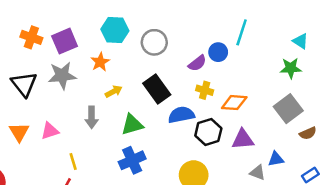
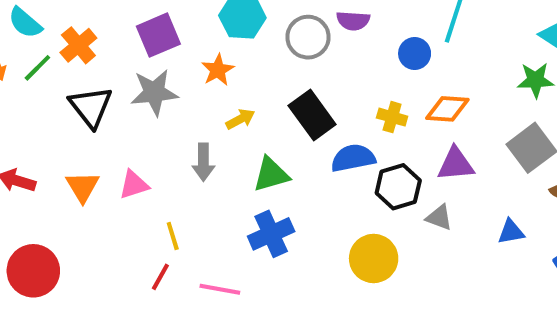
orange cross: (31, 37) -> (78, 45), moved, turned 30
purple semicircle: (197, 63) -> (353, 21), moved, turned 42
orange diamond: (234, 103) -> (447, 109), moved
purple triangle: (243, 139) -> (456, 164), moved
gray triangle: (258, 173) -> (439, 217), moved

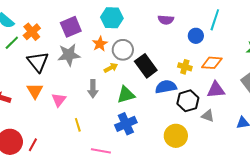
gray circle: (308, 37) -> (123, 50), moved
pink triangle: (134, 185) -> (59, 100), turned -35
orange triangle: (83, 187) -> (35, 91), moved
red line: (160, 277) -> (33, 145), moved

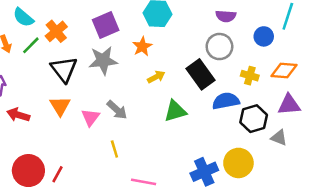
gray circle: (123, 50) -> (219, 47), moved
gray arrow: (93, 89) -> (117, 110), moved, turned -48
blue cross: (126, 124) -> (204, 172), moved

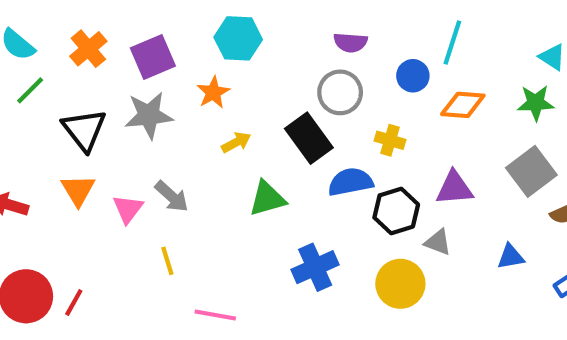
orange cross: (56, 31) -> (88, 49), moved
orange diamond: (284, 71) -> (463, 105), moved
yellow circle: (238, 163) -> (400, 284), moved
blue cross: (204, 172) -> (315, 267), moved

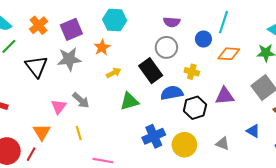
orange triangle: (78, 190) -> (42, 132), moved
gray triangle: (438, 242) -> (222, 144), moved
blue triangle: (511, 257) -> (253, 131), turned 40
yellow circle: (400, 284) -> (184, 145), moved

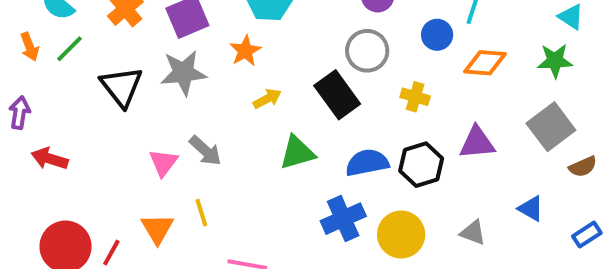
blue semicircle: (172, 93) -> (367, 163), moved
orange triangle: (42, 132) -> (157, 229), moved

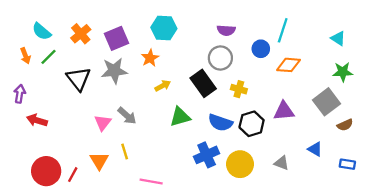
green star: (555, 61) -> (343, 72), moved
yellow cross: (415, 97) -> (239, 89), moved
blue semicircle: (367, 163) -> (220, 123), turned -150
blue rectangle: (587, 235) -> (347, 164), turned 42

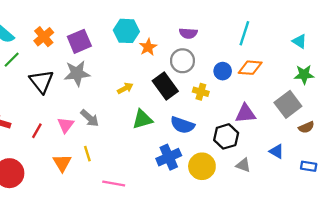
blue circle: (261, 49) -> (223, 71), moved
orange star: (150, 58) -> (148, 47), moved
black hexagon: (252, 124) -> (226, 136), moved
red line: (73, 175) -> (37, 131), moved

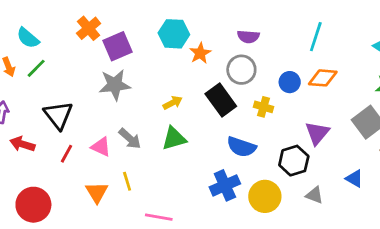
orange cross: (44, 37) -> (89, 28), moved
black triangle: (41, 81) -> (58, 115), moved
purple triangle: (246, 114) -> (317, 133), turned -45
green triangle: (142, 119) -> (174, 139), moved
pink triangle: (66, 125) -> (101, 147), turned -42

